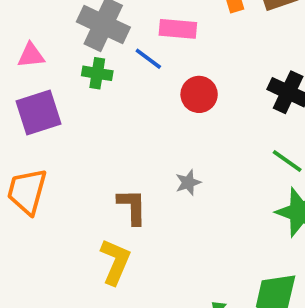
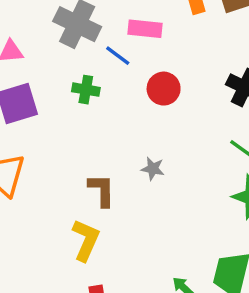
green cross: (97, 73) -> (86, 90), moved
gray star: (188, 183) -> (153, 169), turned 30

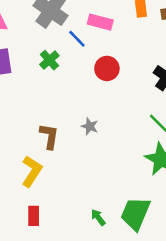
green cross: (86, 90) -> (49, 60), turned 30

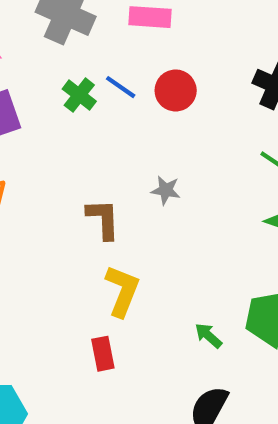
blue line: (77, 39) -> (121, 87), moved
yellow L-shape: (32, 171) -> (122, 291), moved

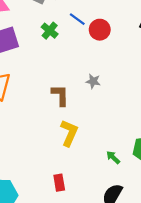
blue line: (121, 87) -> (77, 19), moved
red rectangle: (103, 354) -> (59, 183), moved

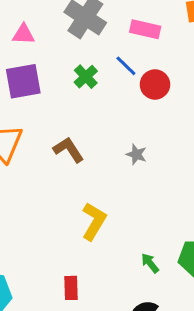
brown L-shape: (60, 95) -> (68, 150), moved, turned -40

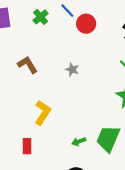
green arrow: (150, 263) -> (79, 142), turned -72
red rectangle: (71, 288) -> (27, 146), moved

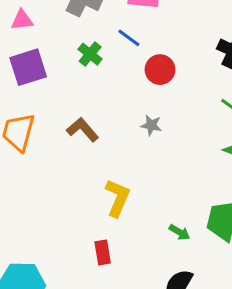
red circle: (86, 24) -> (160, 70), moved
green arrow: (79, 142) -> (179, 232), turned -120

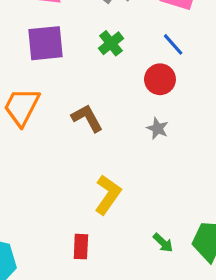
blue line: (129, 38) -> (173, 44), moved
red circle: (160, 70) -> (160, 79), moved

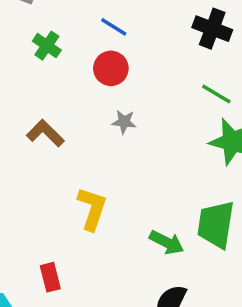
green arrow: (163, 243) -> (167, 242), size x1.4
red rectangle: (81, 247) -> (50, 277), moved

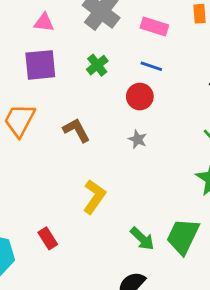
blue line: (114, 27) -> (151, 66), turned -30
red rectangle: (50, 277) -> (48, 238), turned -35

